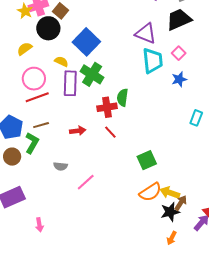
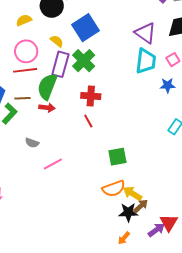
green semicircle: (123, 97) -> (47, 87), moved, size x1.5
red arrow: (78, 131) -> (47, 108), moved

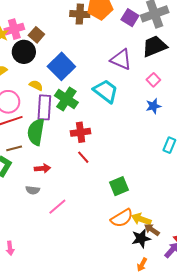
cyan trapezoid: (146, 61) -> (106, 91), moved, turned -48
red arrow: (47, 108) -> (42, 168), moved
brown arrow: (141, 206) -> (152, 230), turned -91

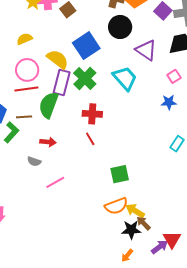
black circle: (24, 52) -> (120, 27), moved
yellow semicircle: (36, 85) -> (58, 59), size x1.6

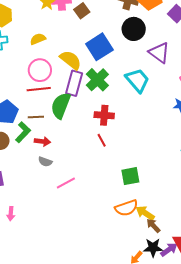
red arrow: (48, 142) -> (42, 141), moved
black star: (131, 230) -> (153, 248), moved

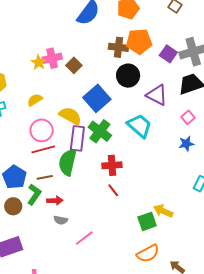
yellow arrow: (145, 213) -> (163, 211), moved

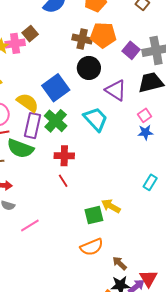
brown square: (74, 65) -> (30, 34), moved
blue star: (186, 144) -> (145, 132), moved
green semicircle: (68, 162) -> (20, 149), turned -88

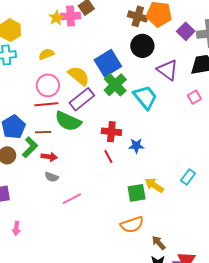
green cross: (56, 121) -> (115, 85), moved
purple rectangle: (33, 126) -> (82, 99), turned 35
blue star: (145, 132) -> (136, 146), moved
cyan rectangle: (150, 182) -> (188, 177), moved

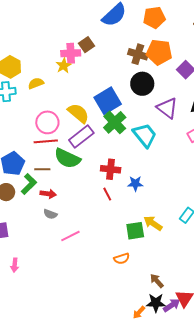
yellow star: (56, 18) -> (64, 66), moved
yellow semicircle: (46, 54) -> (36, 83), moved
orange semicircle: (132, 225) -> (122, 259), moved, size x0.7

